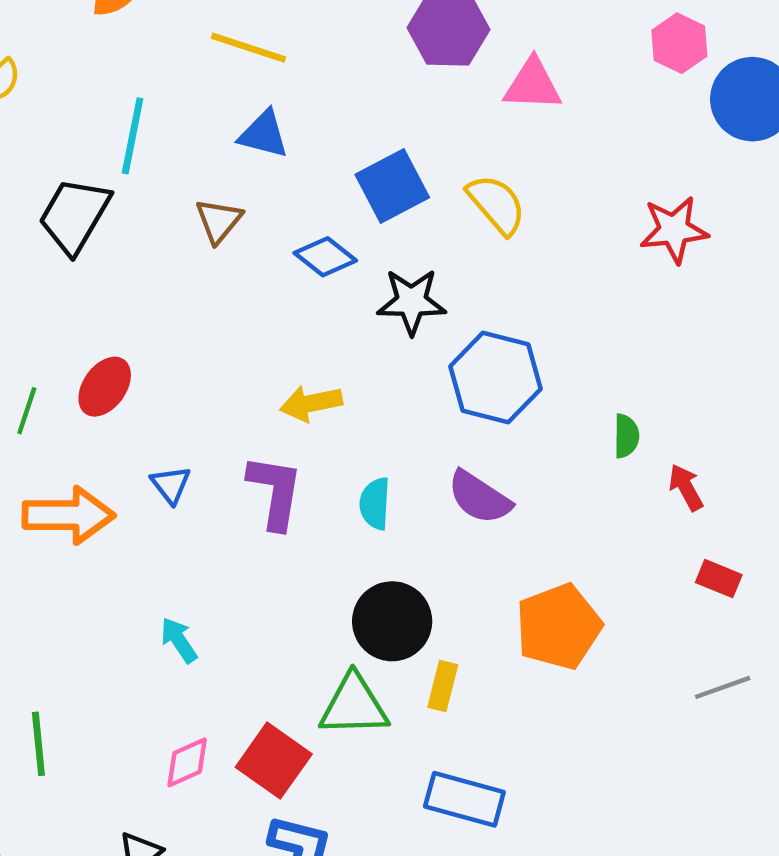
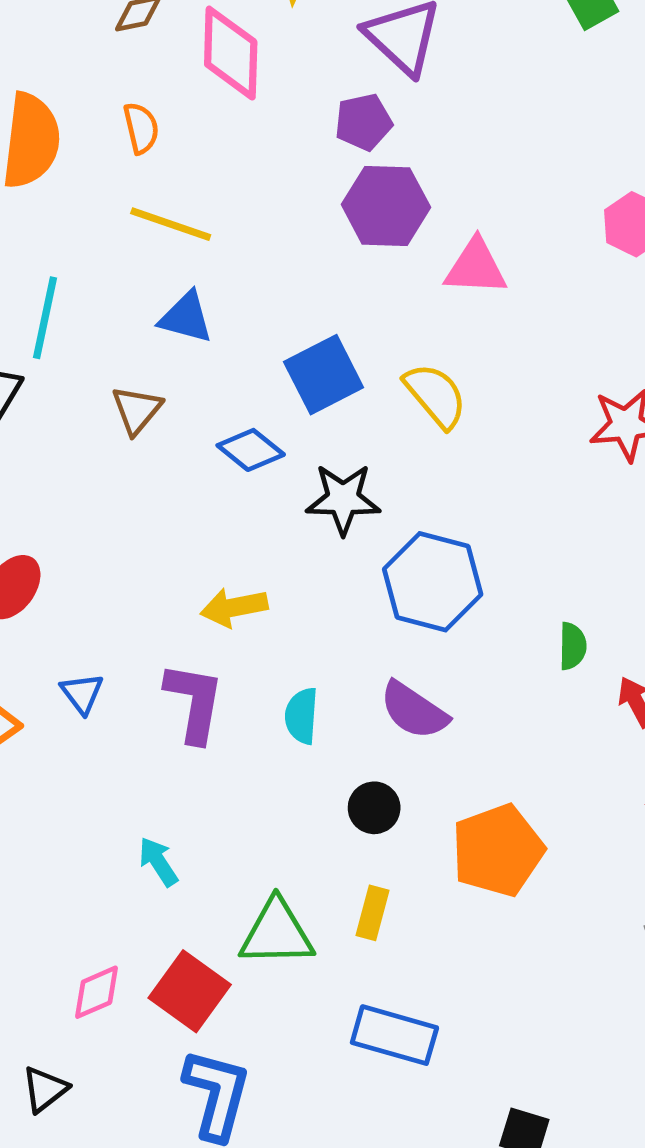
black circle: (392, 621) -> (374, 808), moved, size x0.6
cyan arrow: (179, 640) -> (158, 862), moved

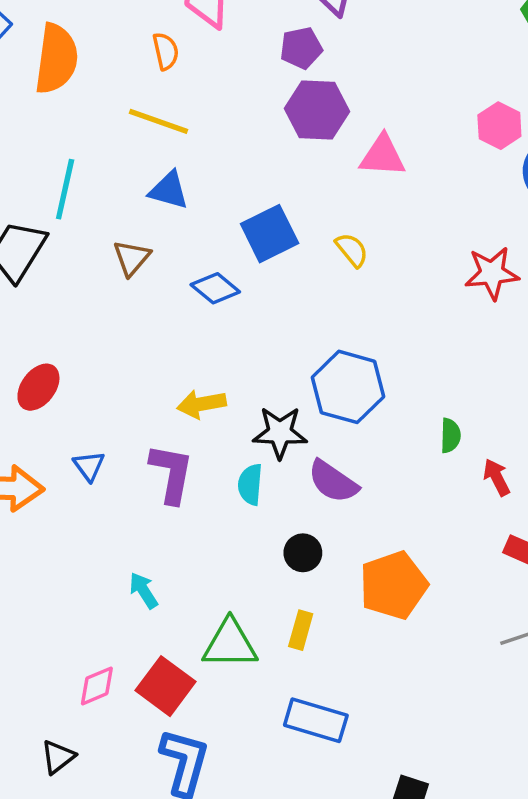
orange semicircle: (141, 128) -> (166, 51), moved
yellow semicircle: (436, 395) -> (352, 250), size x0.7
black star: (343, 499) -> (280, 433), moved

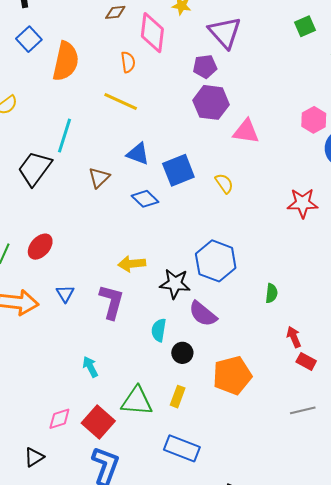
blue triangle: (169, 190) -> (138, 154), moved
red arrow: (497, 477) -> (294, 337), moved
cyan semicircle: (250, 484) -> (159, 330), moved

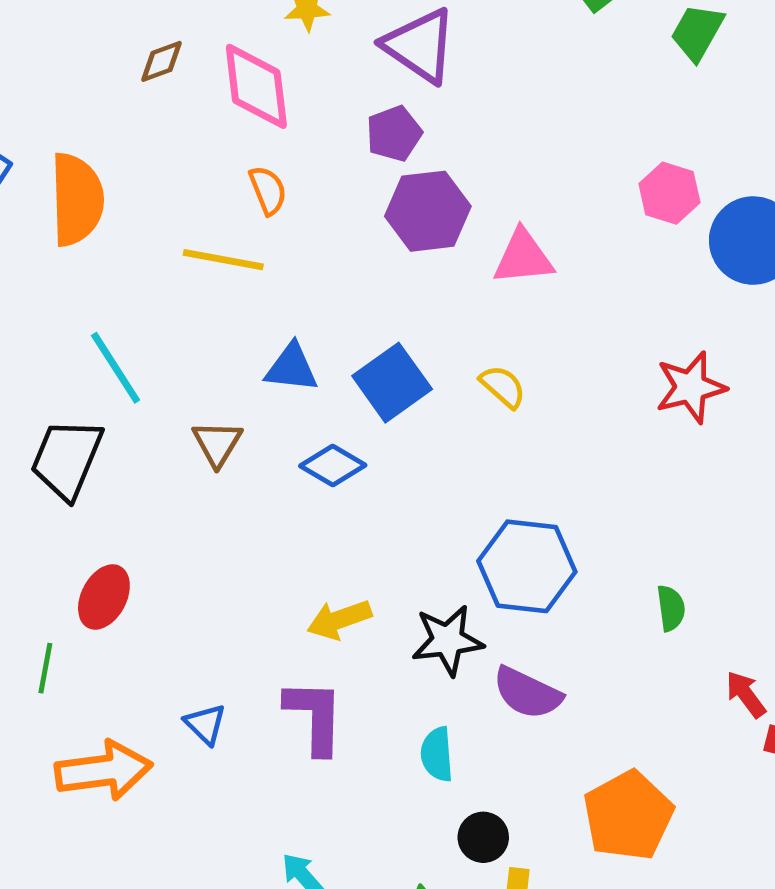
orange semicircle: (128, 62) -> (268, 190), moved
cyan line: (65, 136) -> (116, 368), turned -36
red ellipse: (40, 247) -> (104, 597), moved
black circle: (182, 353) -> (483, 837), moved

